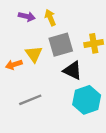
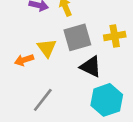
gray line: (30, 100) -> (43, 100), turned -30

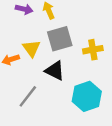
yellow cross: (115, 36) -> (93, 50), moved
black triangle: (91, 67) -> (55, 71), moved

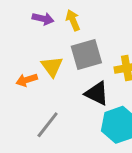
black triangle: (55, 71) -> (97, 93), moved

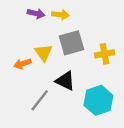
yellow arrow: (73, 20) -> (60, 15), turned 119
black triangle: (97, 93) -> (65, 81), moved

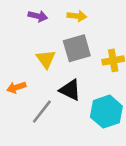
yellow arrow: (60, 15) -> (77, 16), moved
orange arrow: (23, 64) -> (16, 87), moved

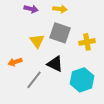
gray square: (77, 48) -> (60, 33), turned 35

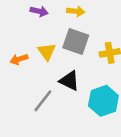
orange arrow: (15, 62) -> (19, 59), moved

